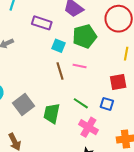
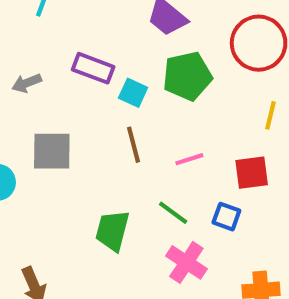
purple rectangle: (42, 23) -> (93, 68), moved
pink line: (80, 66) -> (189, 159), moved, turned -32
gray square: (23, 105) -> (52, 151), moved, turned 35

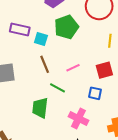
green line: (173, 213) -> (58, 88), moved

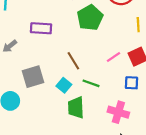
cyan square: (41, 39) -> (64, 85), moved, turned 32
pink line: (73, 68) -> (113, 57), moved

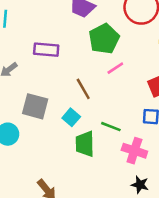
pink line: (113, 57) -> (115, 68), moved
gray square: (33, 77) -> (35, 106), turned 30
green line: (91, 83) -> (111, 127), moved

